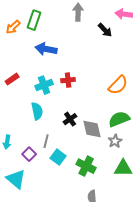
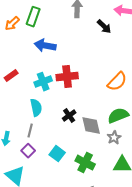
red cross: (68, 80) -> (67, 77), size x1.5
gray line: (46, 141) -> (30, 131), moved

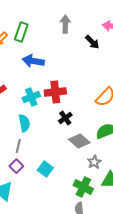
black cross: (69, 116) -> (65, 118), moved
gray diamond: (91, 126) -> (79, 141), turned -35
gray star: (114, 138) -> (94, 162), moved
green cross: (85, 163) -> (83, 187), moved

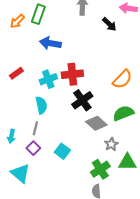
black cross: (65, 118) -> (82, 100), size x1.5
green cross: (83, 187) -> (100, 169), turned 30

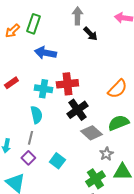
black arrow: (109, 24) -> (90, 34), moved
cyan cross: (48, 79) -> (43, 89), turned 30

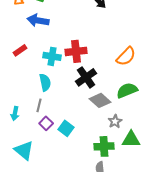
blue arrow: (45, 53) -> (38, 20), moved
purple square: (28, 158) -> (46, 123), moved
green cross: (95, 179) -> (104, 146), turned 30

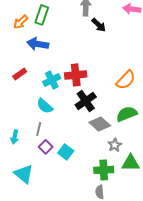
cyan cross: (52, 56) -> (52, 80), turned -36
cyan semicircle: (45, 82) -> (45, 106), turned 144

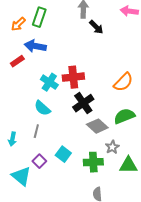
red rectangle: (20, 74) -> (17, 61), moved
cyan cross: (52, 80) -> (49, 82), turned -30
purple square: (46, 147) -> (39, 161), moved
green cross: (104, 170) -> (93, 162), moved

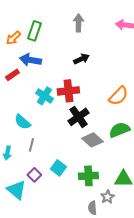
black arrow: (96, 27) -> (81, 59), moved, turned -70
cyan semicircle: (42, 108) -> (22, 122), moved
gray star: (112, 147) -> (107, 197), moved

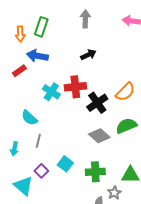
orange arrow: (13, 38) -> (20, 34), turned -49
black cross: (78, 117) -> (97, 103), moved

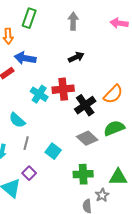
green rectangle: (41, 27) -> (29, 18), moved
cyan square: (65, 164) -> (53, 151), moved

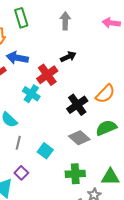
green rectangle: (29, 18) -> (21, 18), turned -36
red cross: (63, 89) -> (47, 75), moved, turned -30

